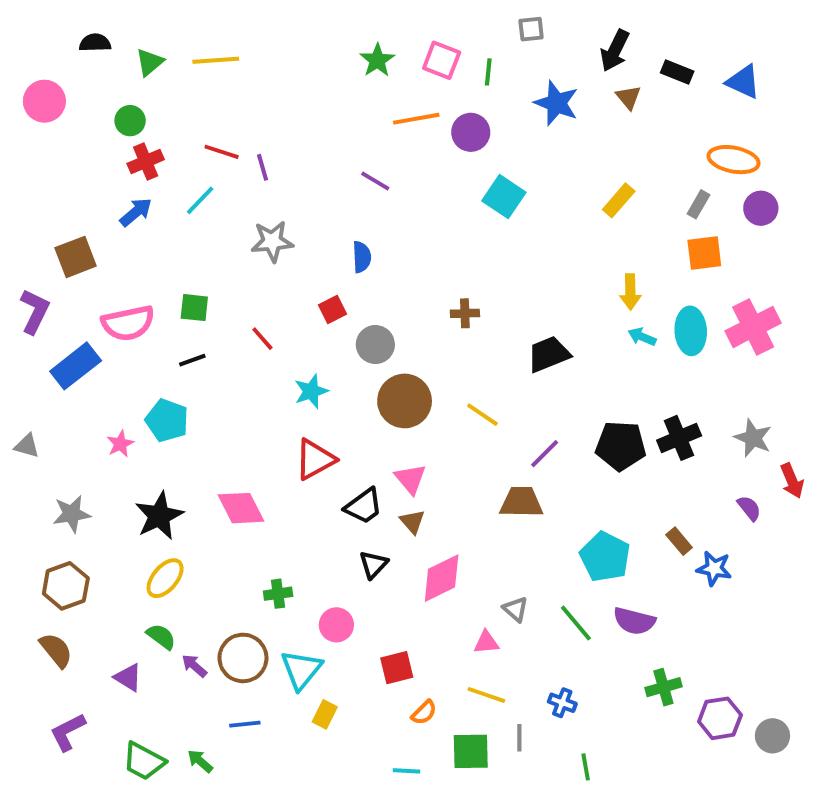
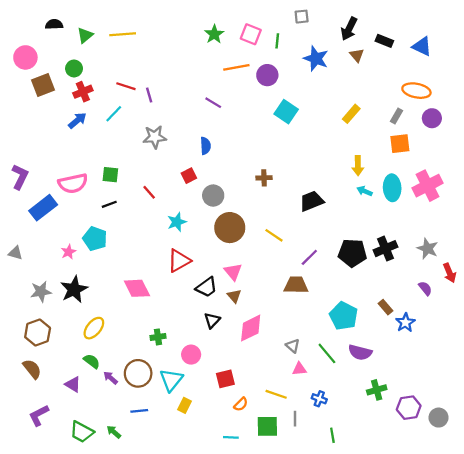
brown square: (76, 257) -> (43, 85), moved
black star: (159, 516) -> (74, 289), moved
blue star: (714, 568) -> (405, 323), turned 30
pink triangle: (486, 642) -> (299, 369), moved

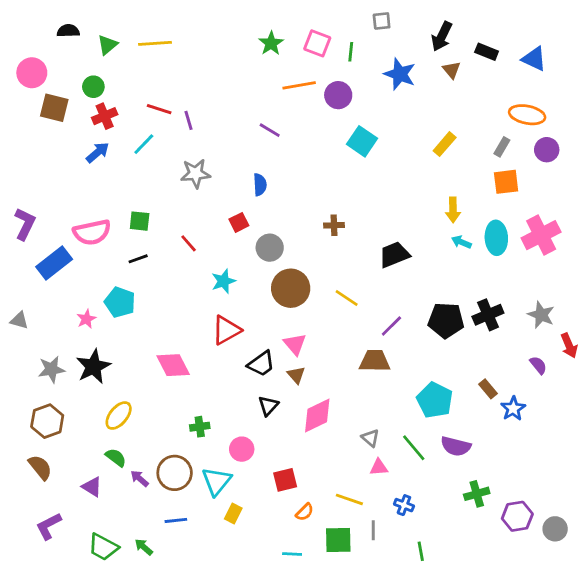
brown square: (43, 85) -> (54, 108), turned 35

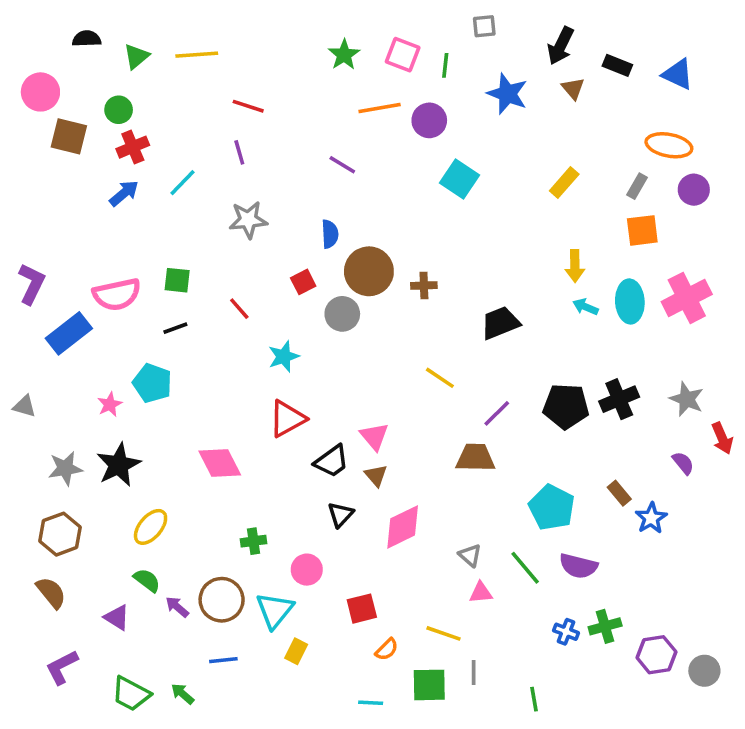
red line: (159, 109) -> (248, 106), moved
brown circle: (291, 288) -> (369, 271), moved
blue cross: (404, 505) -> (566, 632), moved

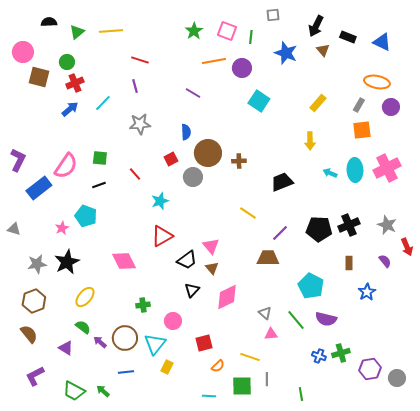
yellow arrow: (575, 266) -> (310, 141), moved
pink semicircle: (117, 294) -> (66, 166), turned -44
brown rectangle: (619, 493) -> (349, 263), moved, turned 40

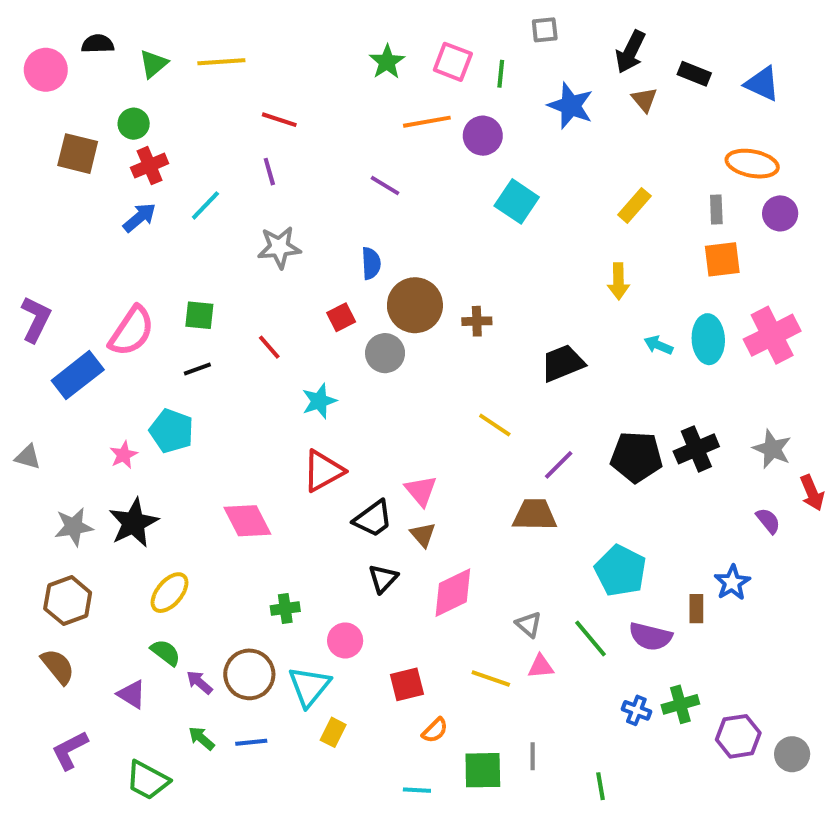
pink circle: (23, 52) -> (46, 70), moved
gray rectangle: (359, 105) -> (716, 209), turned -32
brown rectangle: (349, 263) -> (696, 609), moved
yellow line: (250, 357) -> (491, 678), moved
green arrow: (103, 391) -> (201, 738), moved

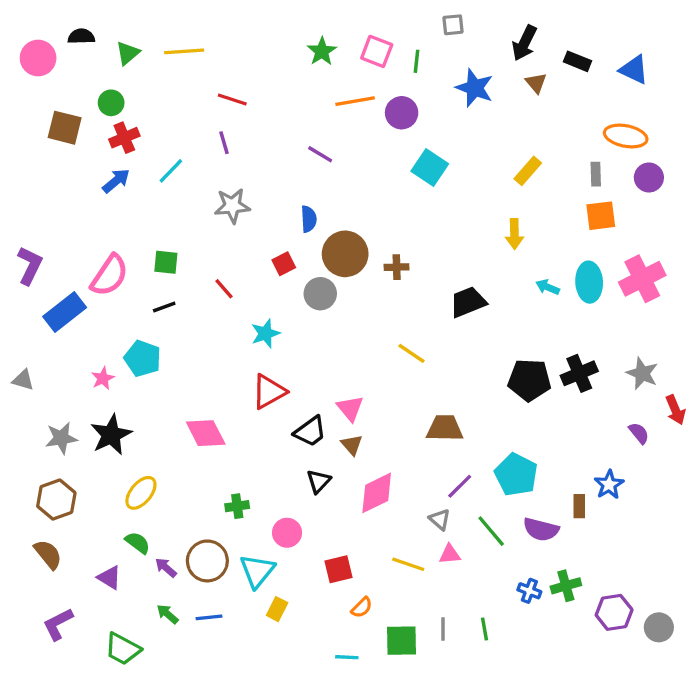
purple line: (559, 465) -> (460, 486), moved
green line: (601, 786) -> (485, 629), moved

